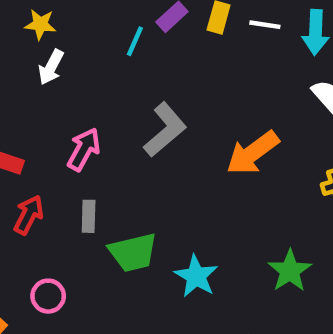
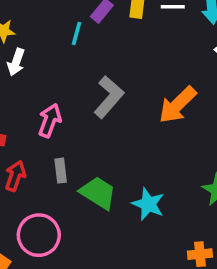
green trapezoid: (133, 252) -> (98, 193), turned -126
pink circle: (48, 296) -> (39, 235), size x1.6

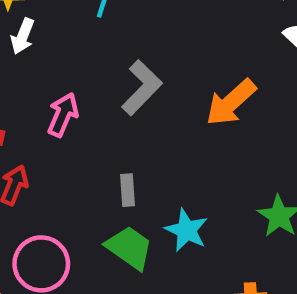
gray rectangle: (61, 171) -> (127, 190), moved
green trapezoid: (98, 193) -> (129, 248), moved

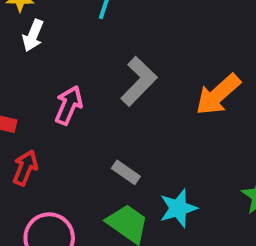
gray rectangle: (127, 190) -> (126, 172), turned -52
cyan star: (186, 230) -> (178, 208), turned 30

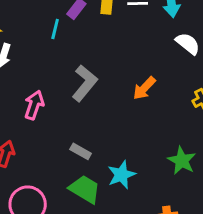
orange arrow: (218, 95) -> (144, 88), size x0.7

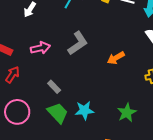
pink arrow: (34, 105) -> (40, 48), turned 42
gray rectangle: (81, 151) -> (54, 87), moved

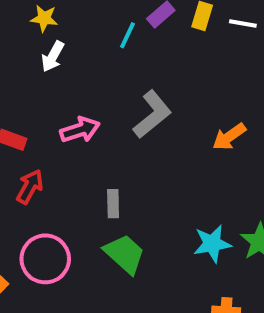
gray rectangle: (54, 87) -> (113, 204), turned 48
cyan star: (84, 110) -> (212, 244), moved

